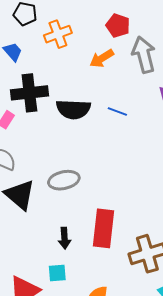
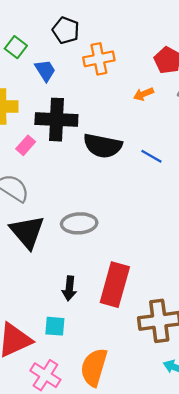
orange arrow: (102, 58) -> (144, 94), size x0.7

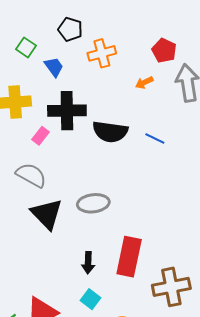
cyan square: (55, 326) -> (90, 299), moved, turned 36

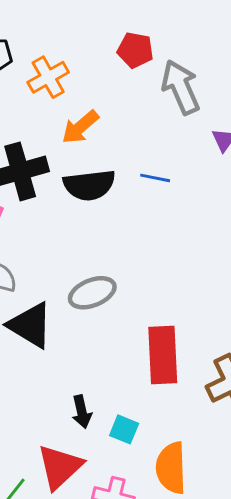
orange arrow: (144, 83) -> (80, 127), moved, size x1.5
black arrow: (88, 263) -> (82, 412), moved

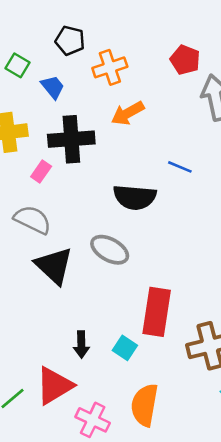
black semicircle: (89, 185) -> (135, 197), moved
gray ellipse: (92, 293) -> (110, 250), turned 39
cyan square: (124, 429) -> (125, 348), moved

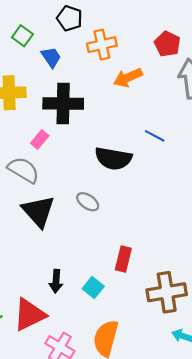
orange arrow: (128, 113) -> (128, 78), moved
pink rectangle: (41, 171) -> (40, 140), moved
gray ellipse: (110, 250) -> (88, 202), size x0.7
red rectangle: (157, 312) -> (123, 259), size x0.6

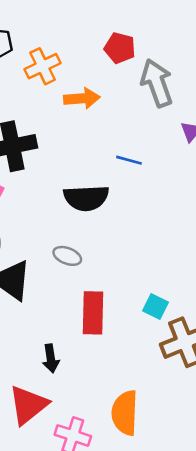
orange arrow: (128, 78) -> (82, 98), turned -148
red rectangle: (123, 259) -> (93, 313), moved, size x1.4
cyan square: (93, 288) -> (155, 306), moved

